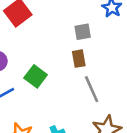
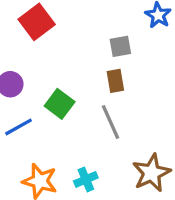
gray line: (92, 89) -> (110, 122), moved

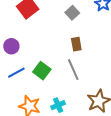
gray square: (120, 46) -> (72, 13), moved, turned -32
green square: (60, 104) -> (42, 71), moved

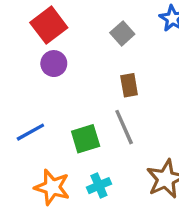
purple circle: (11, 46) -> (54, 64), moved
green square: (42, 71) -> (86, 139), moved, turned 36

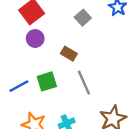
brown rectangle: (129, 85) -> (69, 54), moved, turned -49
green square: (86, 139) -> (47, 81), moved

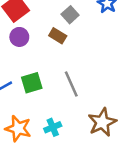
brown rectangle: (69, 54) -> (58, 36), moved

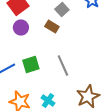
cyan cross: (53, 127) -> (48, 101), turned -32

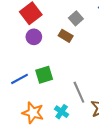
gray line: (63, 66) -> (79, 92), moved

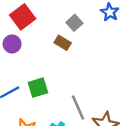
purple circle: (34, 37) -> (12, 44), moved

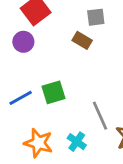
gray square: (74, 23) -> (96, 17), turned 35

